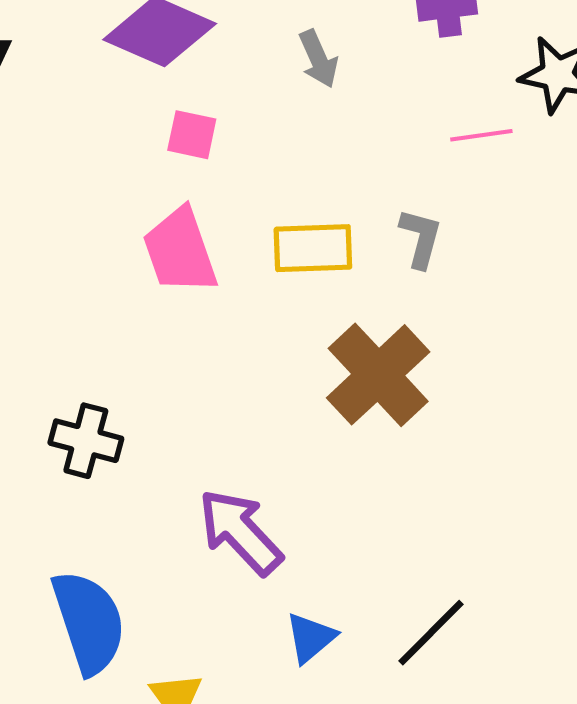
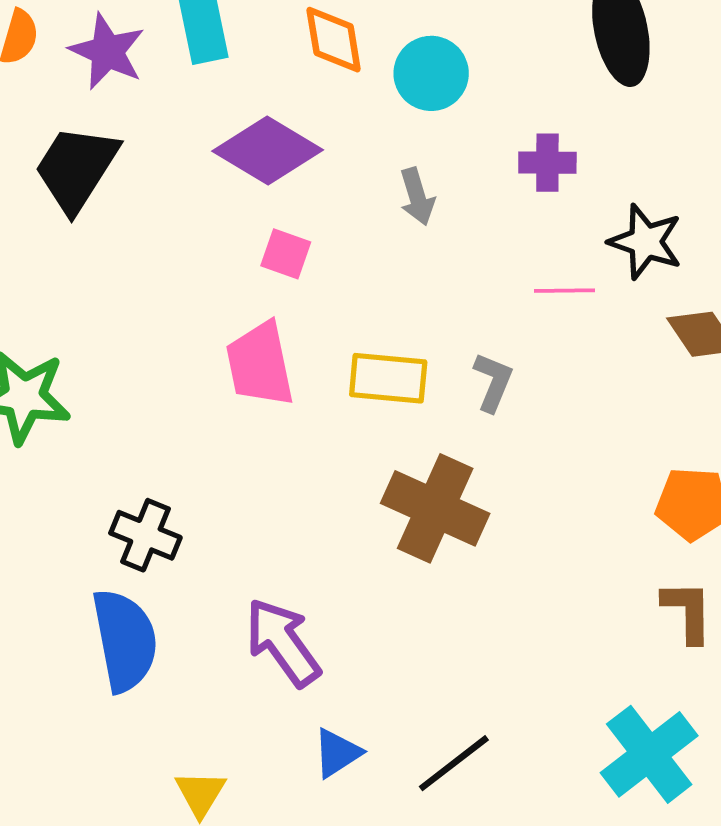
brown cross: (378, 375) -> (435, 508), turned -30
blue semicircle: (89, 622) -> (125, 640), moved

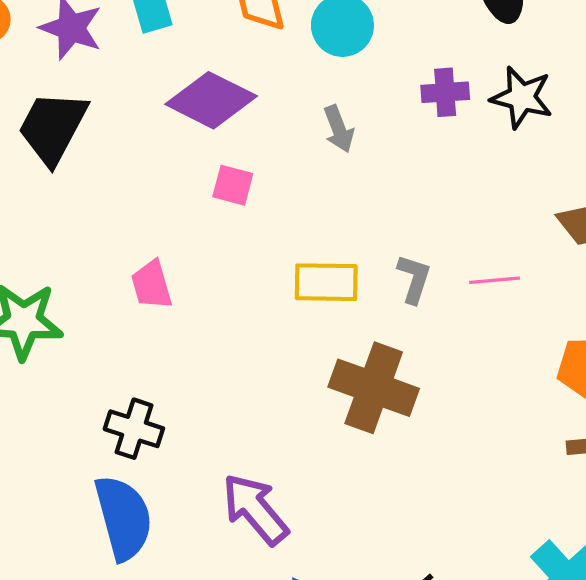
black star: (645, 242) -> (522, 97), moved
pink line: (565, 291) -> (495, 280), moved
pink trapezoid: (260, 364) -> (152, 285), moved, size x0.7

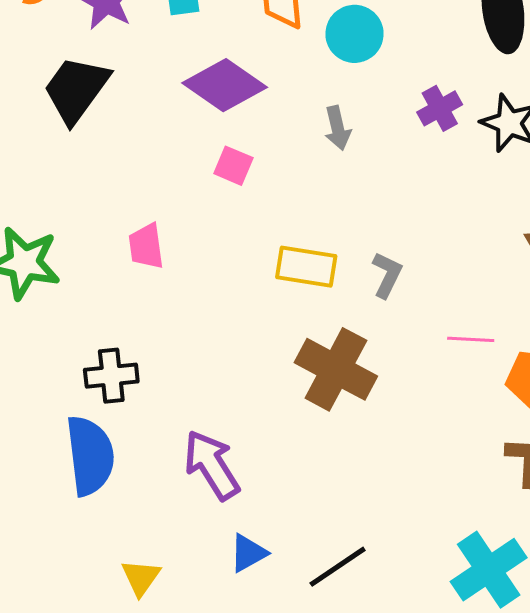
purple cross: (445, 92) -> (440, 108), turned -33
pink line: (495, 280) -> (471, 339), moved
black cross: (134, 429) -> (111, 376), turned -32

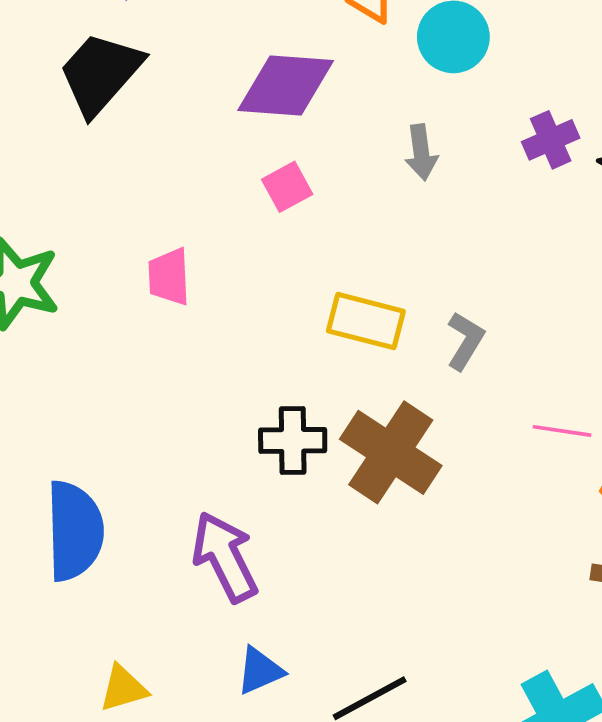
purple diamond: (225, 85) -> (286, 85), turned -36
pink square: (233, 166) -> (287, 187), turned 33
black cross: (111, 376) -> (293, 440), moved
yellow triangle: (141, 577) -> (123, 688), turned 33

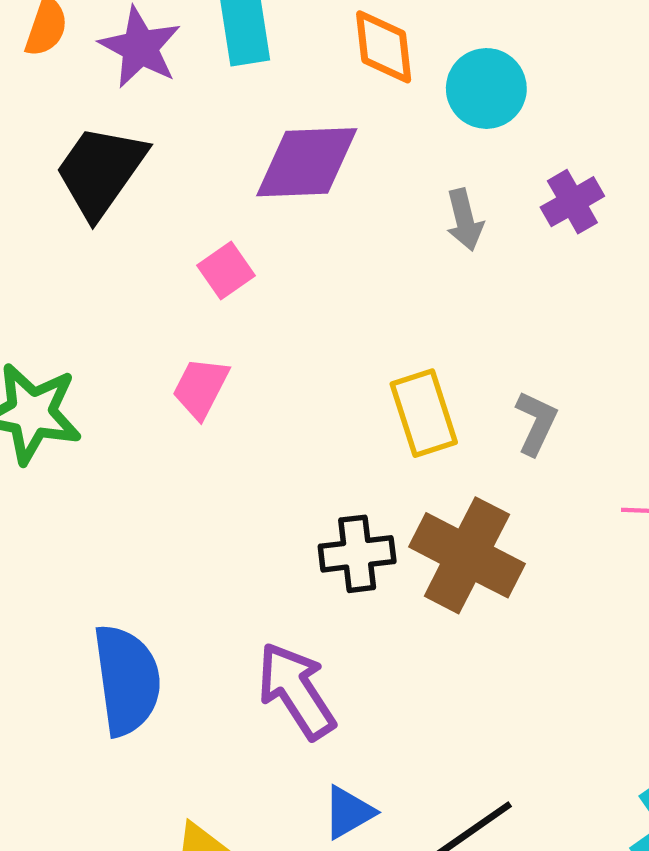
purple cross: (551, 140) -> (572, 202), moved
pink square: (287, 187) -> (226, 271), moved
pink trapezoid: (169, 277) -> (201, 388), turned 36
yellow rectangle: (366, 321) -> (424, 413), turned 64

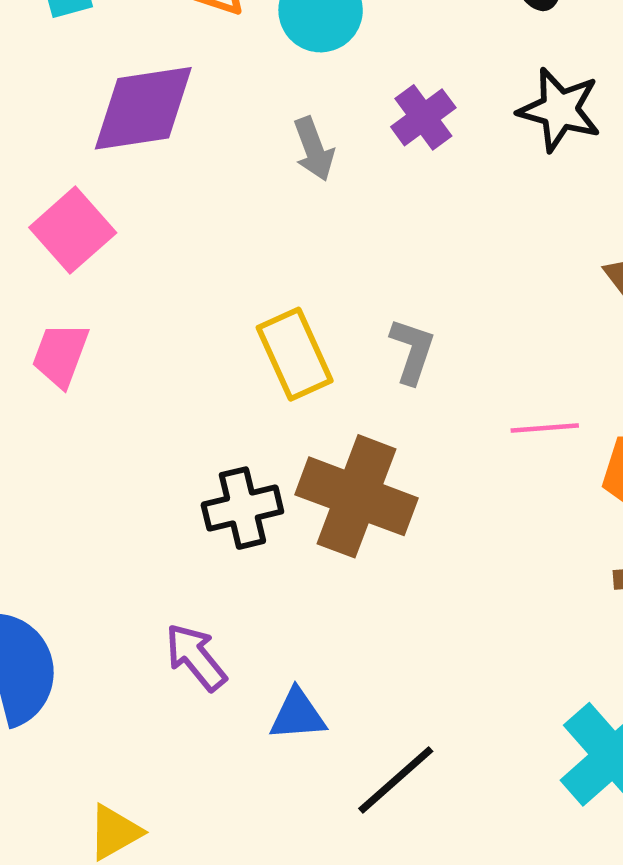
pink square: (226, 271) -> (73, 230), size x1.4
purple arrow: (296, 691) -> (196, 657), size x0.7
blue triangle: (349, 812) -> (298, 715), moved, turned 32

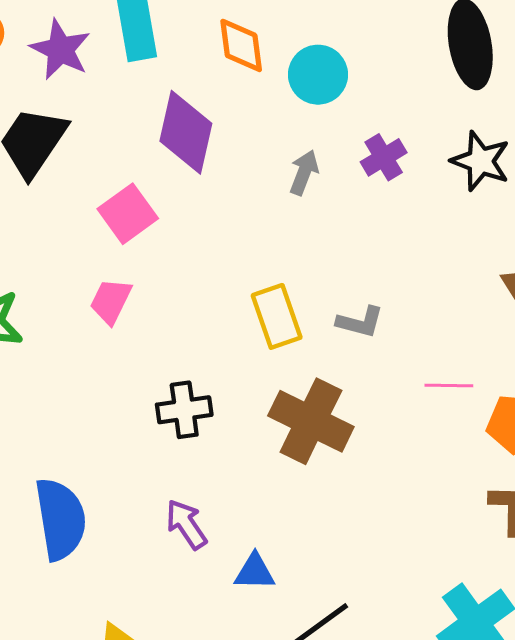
purple diamond: (143, 108) -> (186, 132), turned -74
gray arrow: (314, 149) -> (304, 172), turned -144
gray L-shape: (412, 351) -> (360, 322), turned 81
black cross: (242, 508) -> (184, 410), moved

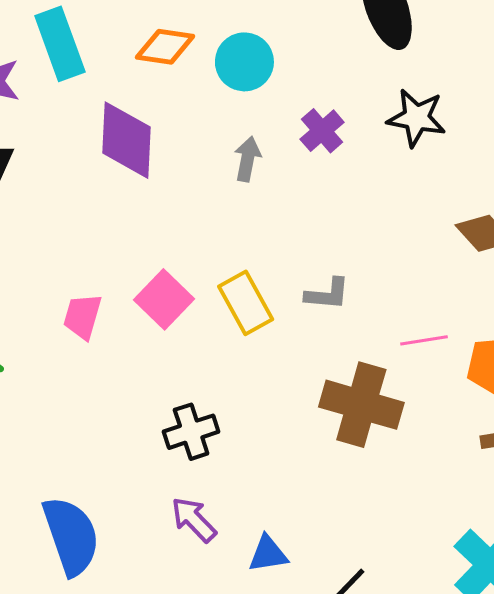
orange diamond: (241, 45) -> (165, 47), turned -64
pink square: (128, 214) -> (164, 299), moved
black cross: (184, 410) -> (191, 432), moved
brown cross: (311, 421) -> (361, 405), moved

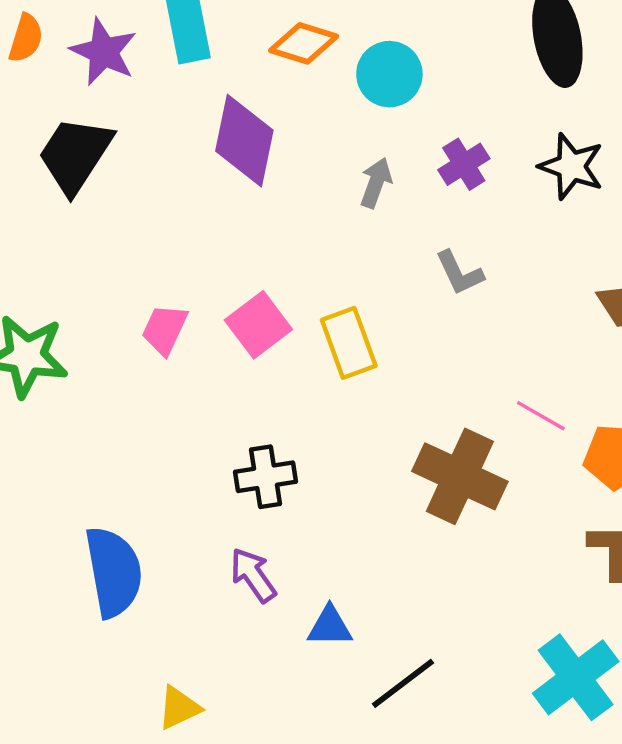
gray L-shape: (327, 294) -> (459, 273), moved, turned 51
pink line: (424, 340) -> (541, 416), turned 30

